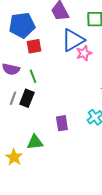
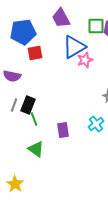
green line: (33, 76) -> (34, 119), moved
green triangle: (35, 142) -> (36, 149), turned 42
yellow star: (14, 157) -> (15, 184), moved

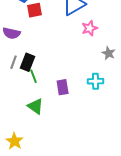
pink star: (85, 60) -> (90, 28), moved
cyan cross: (96, 124) -> (96, 81), turned 35

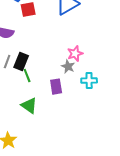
pink star: (90, 28) -> (75, 54), moved
gray star: (109, 53) -> (68, 67), moved

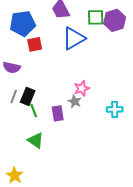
cyan cross: (89, 81) -> (115, 109), moved
purple rectangle: (56, 87) -> (58, 113), moved

